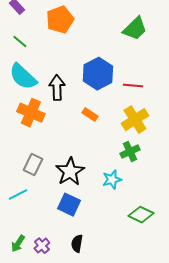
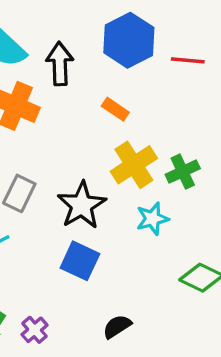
yellow cross: (135, 120) -> (134, 165), moved
black semicircle: (77, 244) -> (117, 326), moved, turned 48

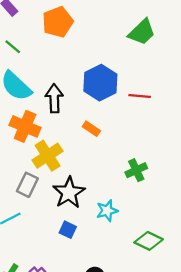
yellow cross: (134, 165) -> (48, 156), moved
cyan star: (152, 219) -> (107, 211), moved
blue square: (80, 261) -> (68, 230), size x0.7

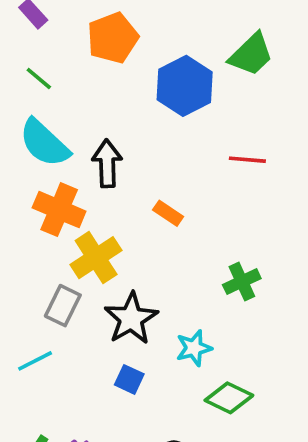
blue hexagon: (100, 83) -> (185, 86), moved
green diamond: (149, 241) -> (229, 398), moved

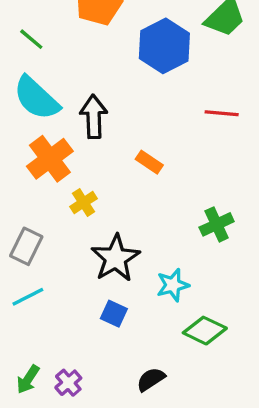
orange cross: (59, 210) -> (50, 159), turned 30
yellow cross: (96, 258) -> (84, 203), size x0.6
gray rectangle: (63, 306) -> (26, 246), moved

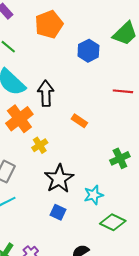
blue hexagon: (164, 46) -> (88, 51), size x0.7

